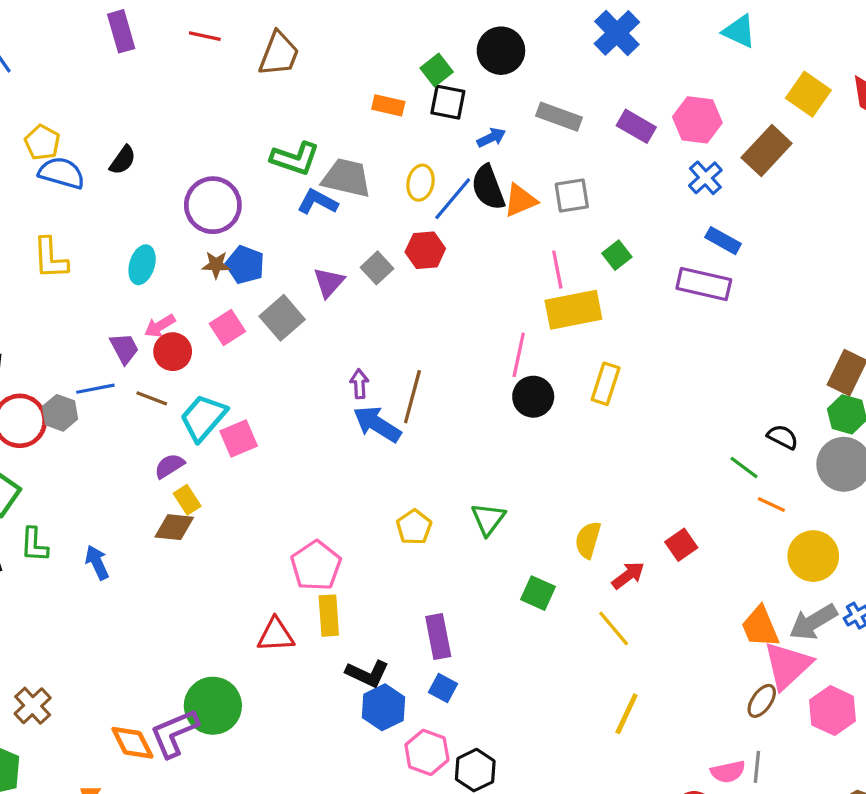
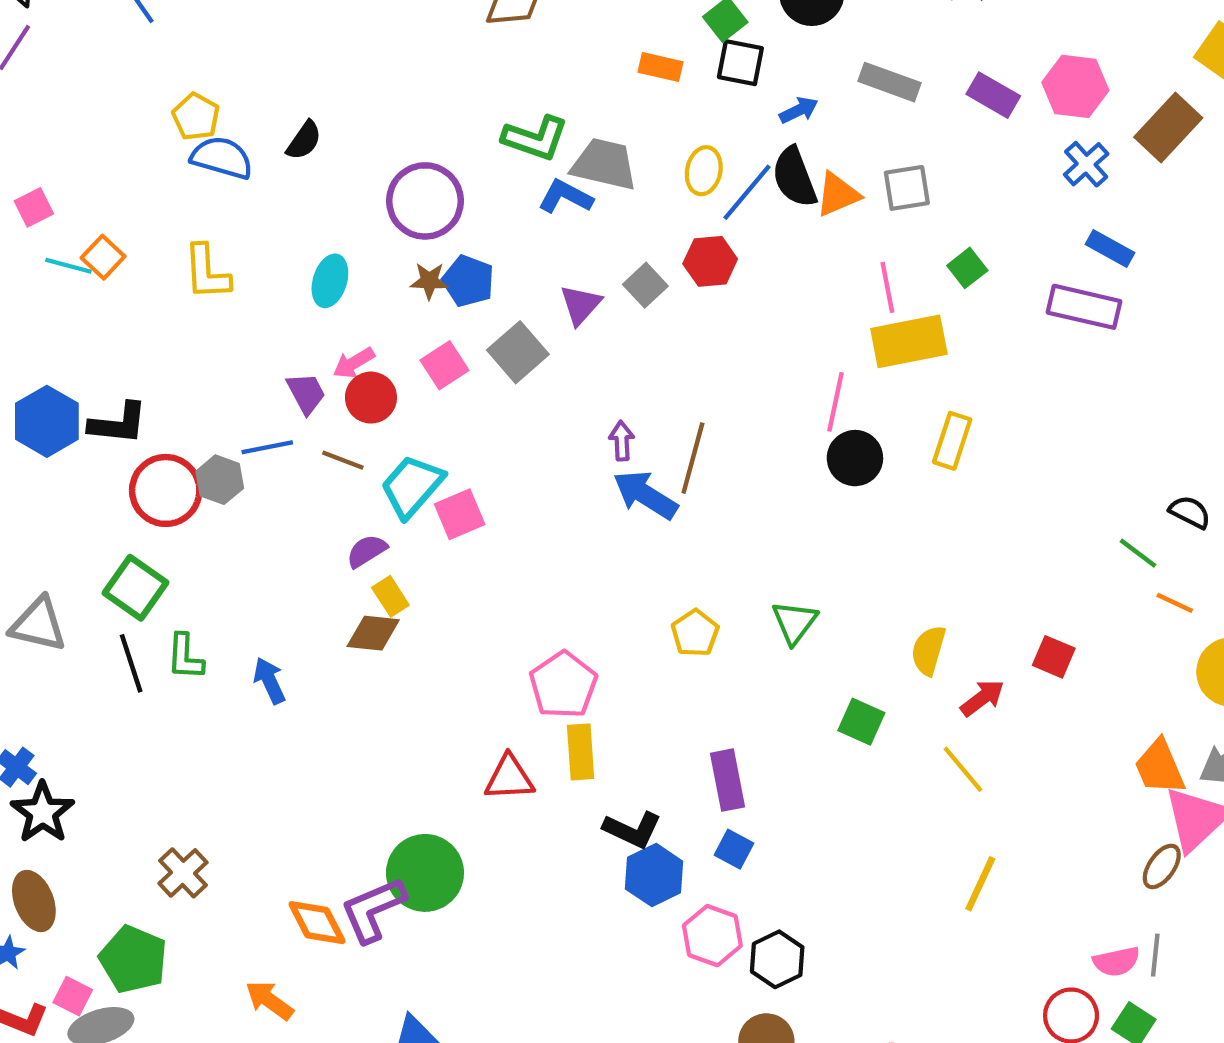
red square: (681, 545) -> (1054, 657), turned -32

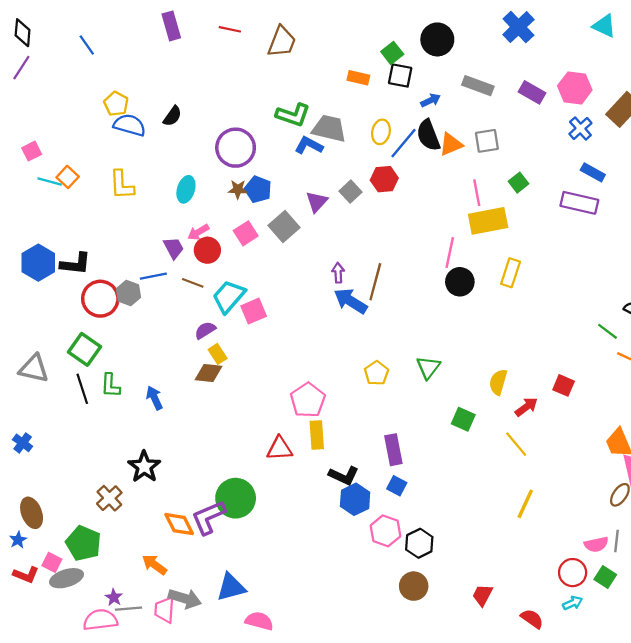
black star: (43, 812) -> (144, 467), moved

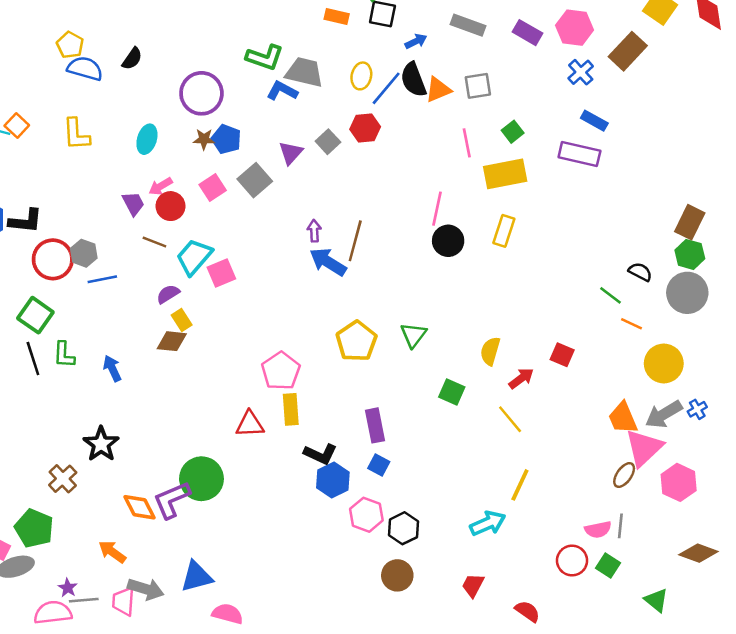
yellow rectangle: (488, 221) -> (505, 174), moved
blue line: (153, 276) -> (102, 279), moved
yellow pentagon: (376, 373) -> (356, 341), size x1.5
cyan arrow: (573, 603) -> (488, 523), moved, size x1.6

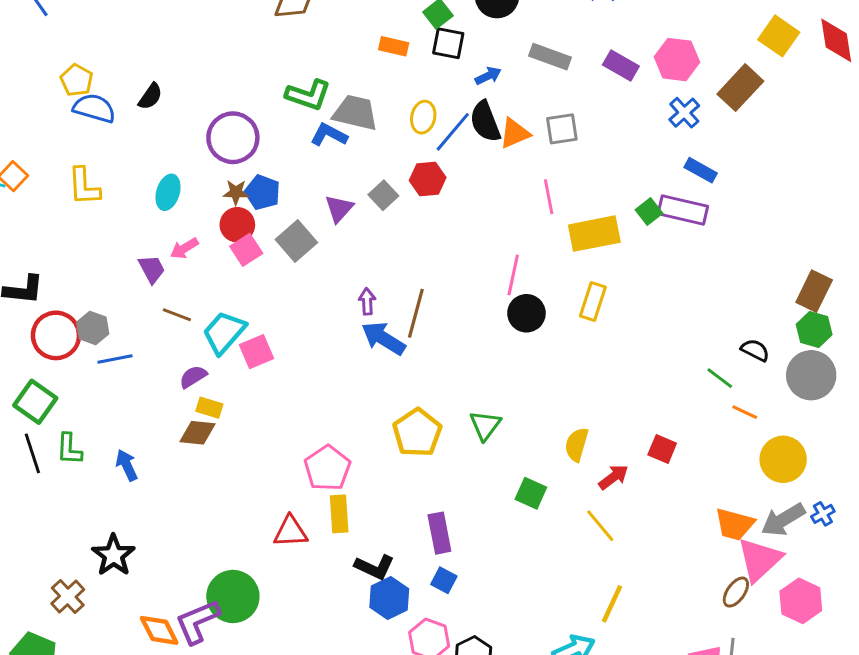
green square: (513, 132) -> (649, 211), moved
red circle: (171, 206) -> (237, 225), moved
yellow rectangle: (182, 320) -> (209, 408), turned -40
orange trapezoid: (623, 418) -> (734, 524), turned -52

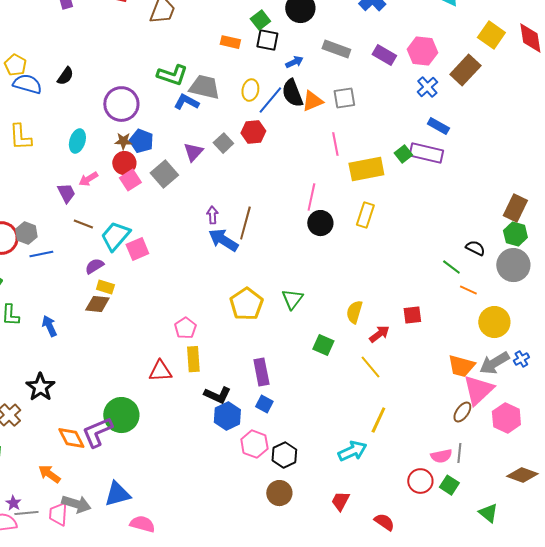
red square: (662, 449) -> (412, 315), turned -30
pink pentagon: (327, 468) -> (185, 328), size x0.7

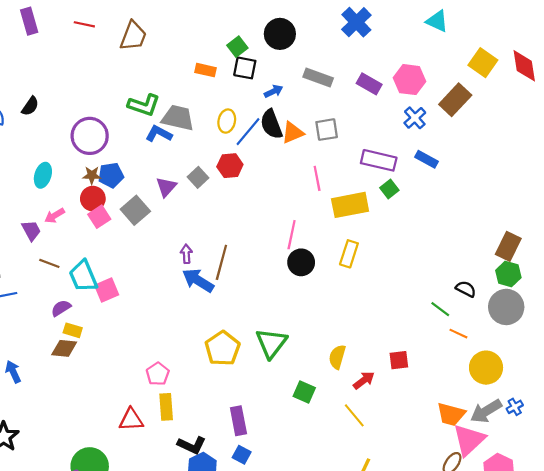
blue pentagon: (141, 141) -> (111, 175), turned -30
purple rectangle: (426, 153) -> (379, 160), moved
cyan trapezoid: (115, 236) -> (83, 276), turned -64
green triangle: (292, 299) -> (271, 343), size x1.4

